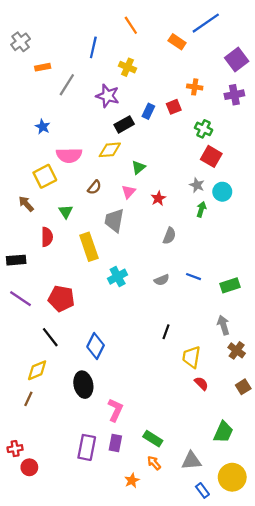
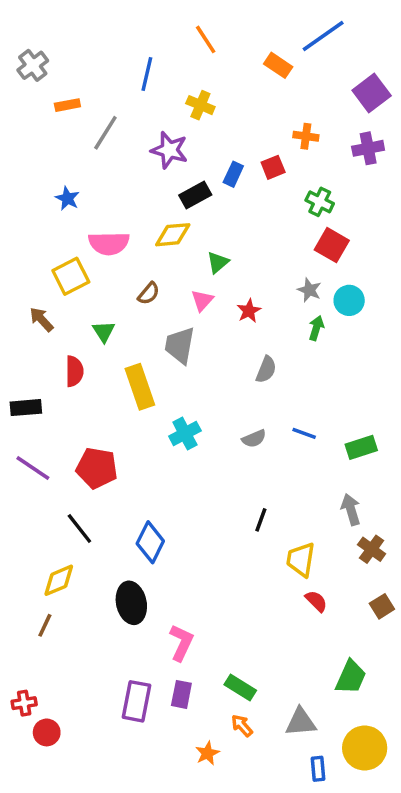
blue rectangle: (202, 490) -> (318, 769), turned 32

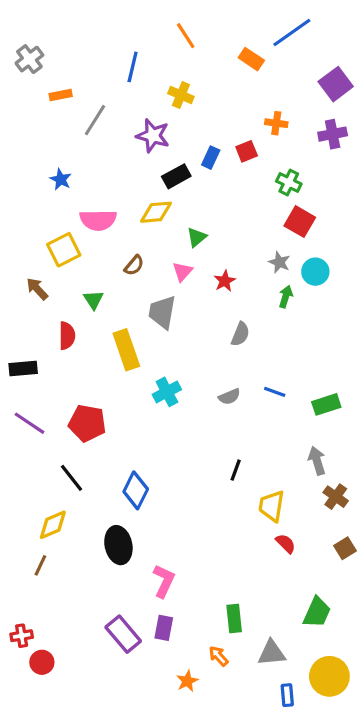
green rectangle: (240, 688) -> (234, 619), moved, turned 52
purple rectangle: (137, 701) -> (123, 634), turned -51

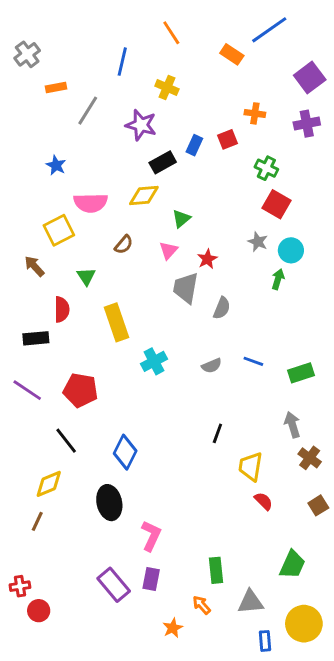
green arrow: (286, 297) -> (278, 279), moved
gray trapezoid: (162, 312) -> (186, 288), moved
black rectangle: (23, 368) -> (36, 338), moved

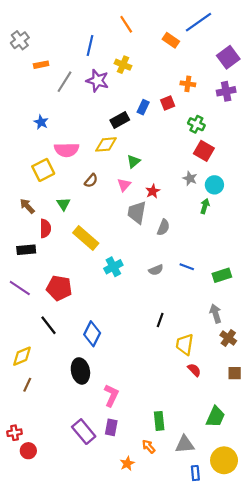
purple star: (141, 125) -> (97, 81), moved
brown arrow: (34, 266) -> (27, 206), moved
yellow rectangle: (117, 322) -> (86, 238), turned -30
yellow diamond: (49, 484) -> (22, 356), moved
brown square: (318, 505) -> (235, 373), turned 32

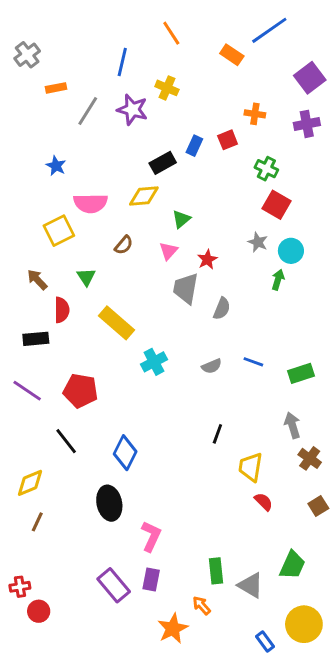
brown square: (235, 373) -> (318, 506), turned -32
gray triangle: (185, 444) -> (251, 585), moved, turned 36
orange star: (127, 463) -> (173, 629), size x1.5
blue rectangle: (195, 473) -> (265, 642), turned -32

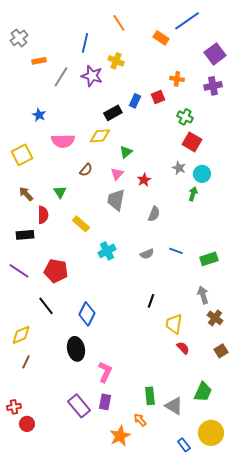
yellow square: (59, 231) -> (22, 155), moved
gray trapezoid: (186, 288) -> (116, 200), moved
yellow rectangle: (117, 323) -> (81, 224), size x0.7

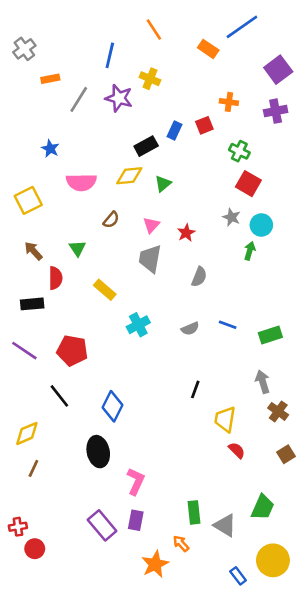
green triangle: (126, 152) -> (163, 184), moved

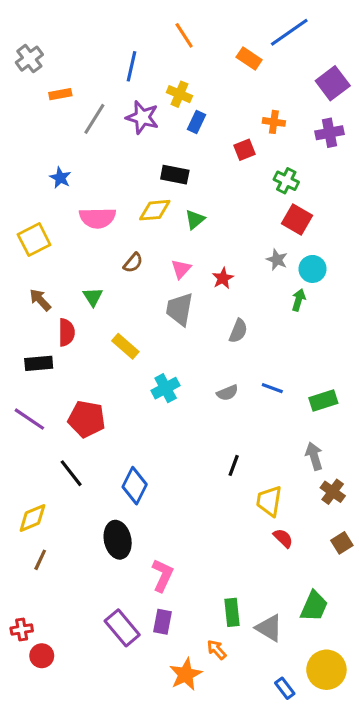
blue rectangle: (175, 130) -> (196, 122), moved
black rectangle: (146, 146) -> (175, 175), turned 40

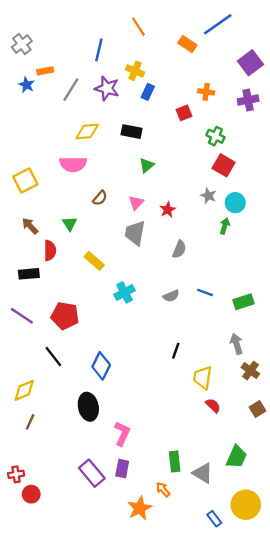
blue star: (60, 178) -> (27, 85), moved
yellow diamond: (155, 210) -> (87, 132), moved

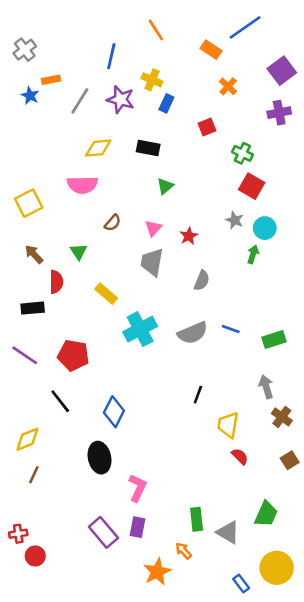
orange cross: (206, 92) -> (228, 86), moved, turned 35
cyan cross: (124, 292) -> (140, 329), size x1.4
gray semicircle: (171, 296) -> (193, 333), size x1.6

